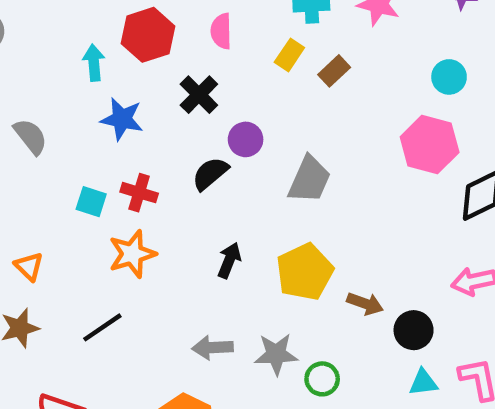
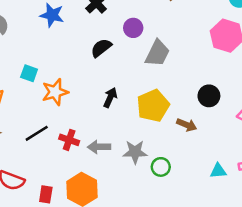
purple circle: (246, 139) -> (133, 28), moved
red cross: (139, 193) -> (69, 140), moved
cyan square: (91, 202) -> (29, 73), moved
black circle: (414, 330) -> (209, 96), moved

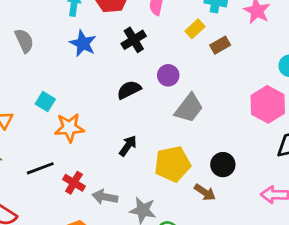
black circle: (209, 96) -> (223, 165), moved

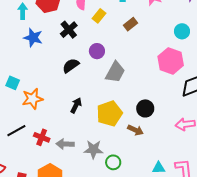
yellow rectangle: (195, 29) -> (99, 16), moved

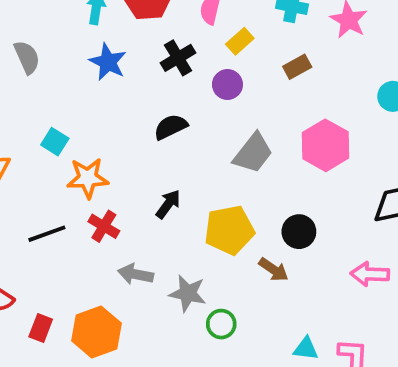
purple circle: (97, 51) -> (227, 84), moved
pink hexagon: (171, 61) -> (326, 145), moved
red cross: (42, 137) -> (104, 226), moved

